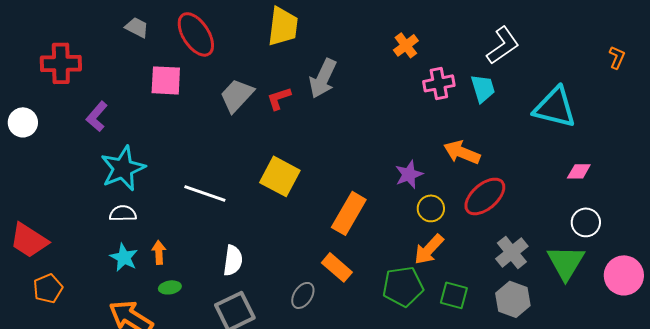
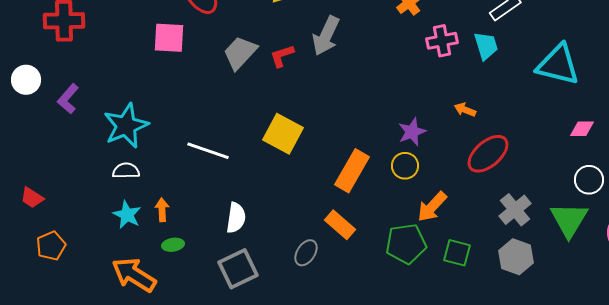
purple L-shape: (97, 116) -> (68, 99), moved
orange arrow: (462, 152) -> (465, 110), size x0.6
yellow circle: (431, 208) -> (405, 166), moved
red trapezoid: (29, 240) -> (32, 198), size x0.6

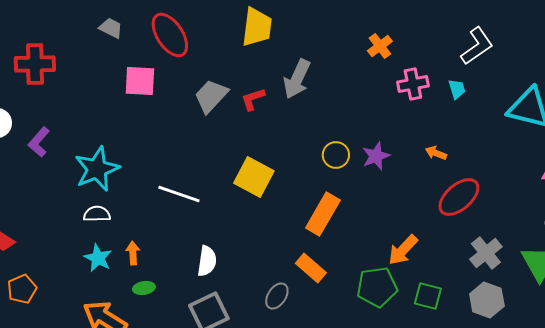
cyan trapezoid: (486, 46) -> (457, 89), size x0.7
purple star: (412, 132) -> (376, 156), moved
yellow circle: (405, 166) -> (336, 155), moved

